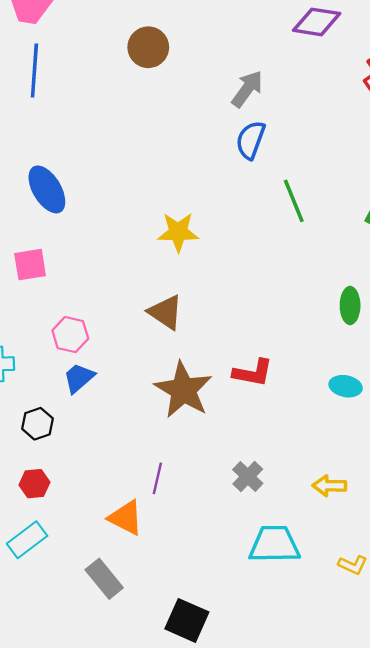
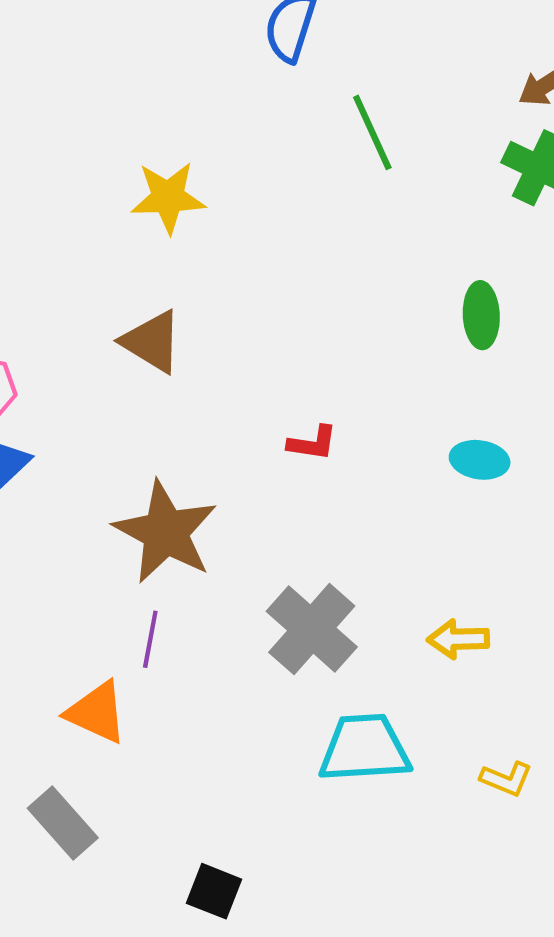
red L-shape: (253, 373) -> (313, 443), size x0.7
brown star: (183, 390) -> (165, 532), moved
gray cross: (248, 477) -> (312, 629), size x1.6
black square: (187, 620) -> (214, 891), size x0.7

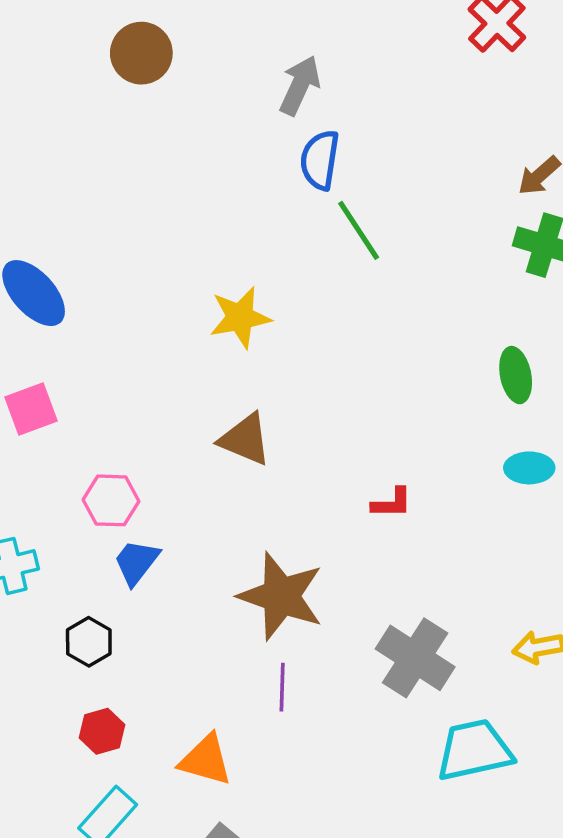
green line: (372, 132) -> (359, 230), moved
cyan ellipse: (480, 460) -> (529, 468), moved
orange triangle: (97, 712) -> (206, 760), moved

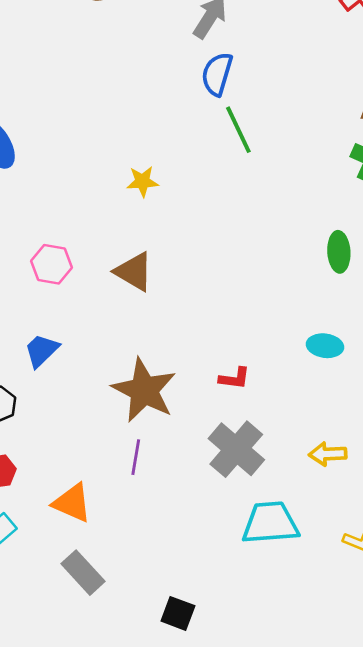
yellow star: (240, 317) -> (142, 181), size x0.7
cyan ellipse: (529, 468) -> (325, 346), moved
pink hexagon: (111, 500) -> (51, 264), moved
red L-shape: (392, 503) -> (234, 378), moved

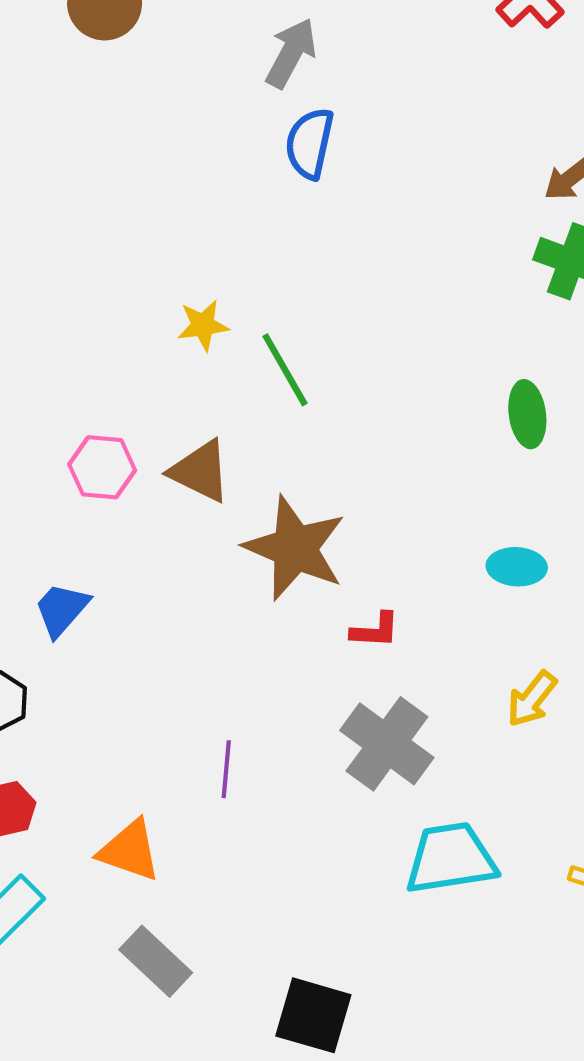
green line: (238, 130) -> (285, 370), moved
pink hexagon: (51, 264) -> (102, 467), moved
brown star: (144, 390) -> (295, 548), moved
yellow arrow: (328, 454) -> (532, 699), moved, turned -45
black square: (178, 613) -> (313, 1015), size x1.4

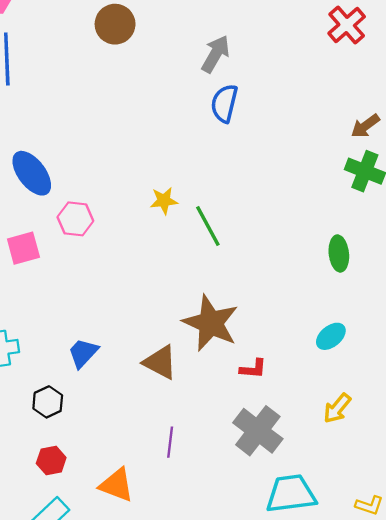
pink hexagon: (102, 467) -> (75, 219), moved
brown triangle: (200, 471) -> (160, 362), moved
cyan ellipse: (517, 567) -> (331, 336), turned -44

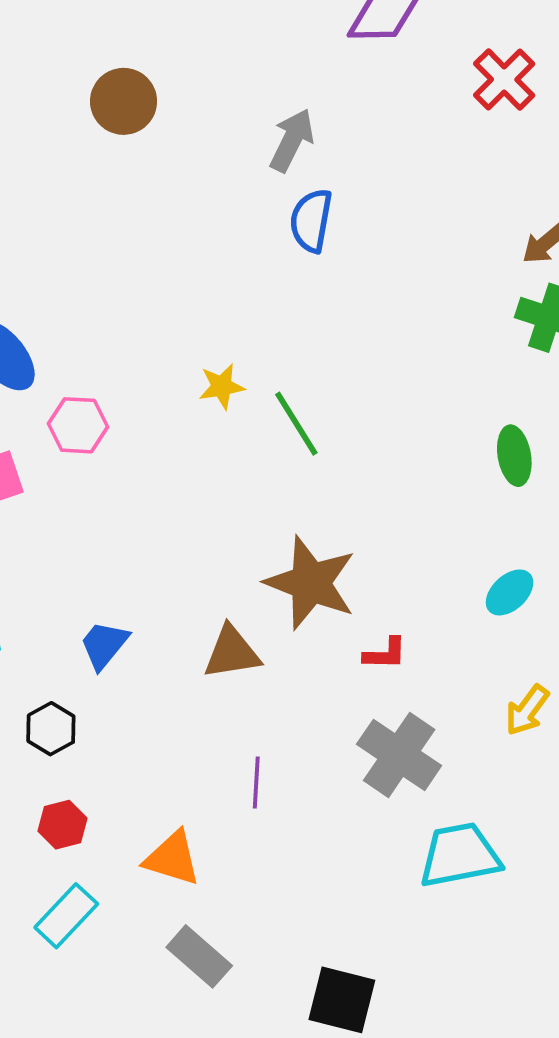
brown triangle: (160, 362) -> (232, 652), turned -33

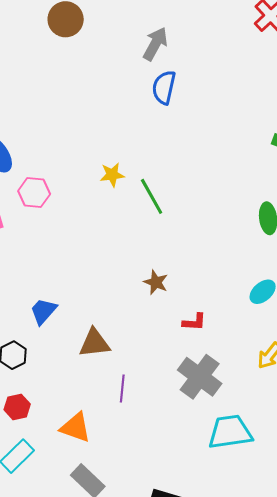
brown star: (311, 583) -> (156, 282), size x0.5
brown triangle: (232, 652) -> (94, 343), moved

